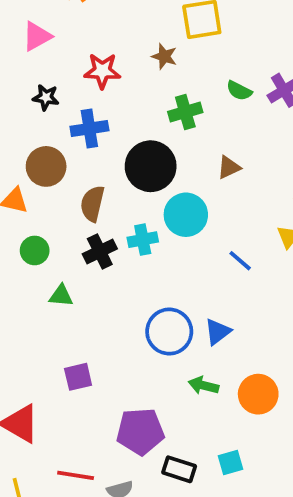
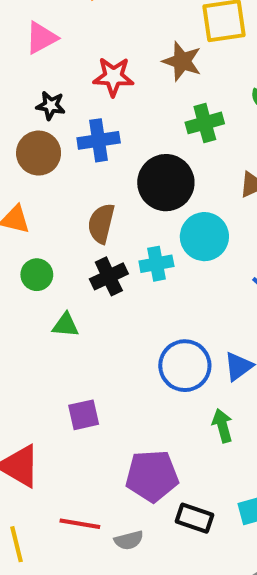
brown star: (164, 56) -> (182, 61), size x1.4
brown circle: (46, 166) -> (39, 153), moved
green arrow: (204, 385) -> (222, 426), turned 60

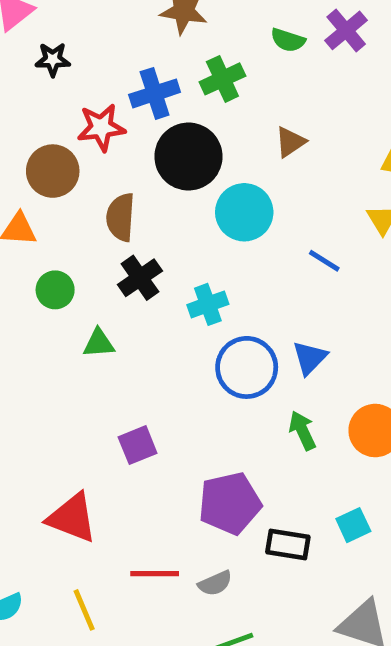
red star: (113, 77) -> (101, 127), moved
black star: (51, 105) -> (53, 60), moved
blue cross: (99, 140) -> (155, 93), moved
brown circle: (39, 153) -> (53, 171), moved
cyan cross: (156, 264) -> (208, 304), moved

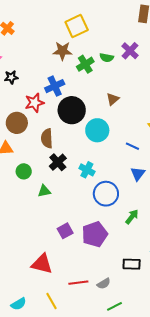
green cross: (222, 79) -> (85, 64), moved
cyan cross: (208, 304) -> (87, 170), turned -35
blue triangle: (310, 358) -> (138, 174), moved
green arrow: (302, 431) -> (132, 217), turned 70
purple pentagon: (230, 503) -> (95, 234), moved

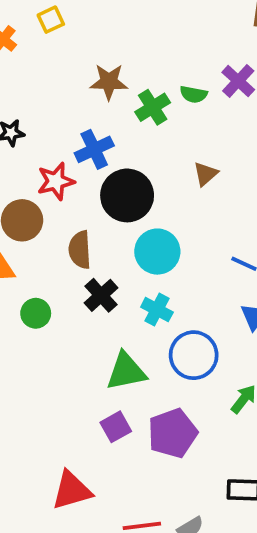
yellow square: (77, 26) -> (51, 20), moved, size x0.6
cyan circle: (97, 130) -> (157, 252), moved
green triangle: (44, 191) -> (126, 371), moved, size x1.6
red triangle: (42, 264) -> (72, 490), turned -30

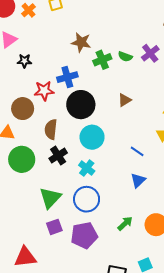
green circle: (36, 313) -> (22, 159), size x1.6
blue circle: (194, 355) -> (87, 199), moved
green triangle: (126, 371) -> (50, 198), moved, turned -45

